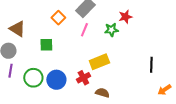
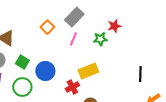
green square: (46, 45) -> (22, 62), moved, turned 32
blue circle: (56, 80) -> (45, 71), moved

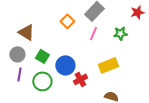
red star: (114, 26) -> (137, 12), moved
red cross: (72, 87) -> (80, 79), moved

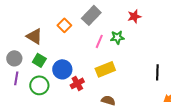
brown triangle: (26, 32) -> (34, 36), moved
pink line: (93, 33) -> (99, 41), moved

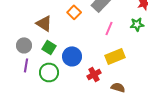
green star: (117, 37) -> (137, 24), moved
red cross: (77, 83) -> (94, 74), moved

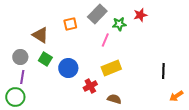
orange square: (74, 12) -> (70, 24), turned 32
green star: (137, 24) -> (119, 24), moved
green circle: (49, 72) -> (15, 97), moved

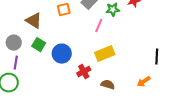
orange arrow: (176, 96) -> (144, 82), moved

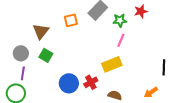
brown triangle: (34, 21) -> (41, 31), turned 36
pink line: (99, 26) -> (121, 40), moved
blue circle: (62, 54) -> (69, 83), moved

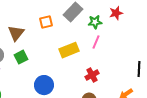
green square: (46, 55) -> (21, 57), turned 32
yellow rectangle: (112, 64) -> (69, 50), moved
red cross: (91, 82) -> (92, 75), moved

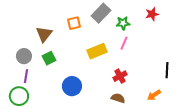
red star: (116, 13) -> (152, 14), moved

